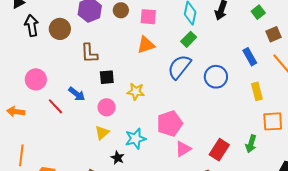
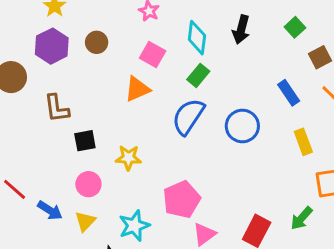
pink square: (148, 17) -> (153, 54), moved, turned 30
blue arrow: (77, 94) -> (50, 210), moved
green arrow: (251, 144) -> (302, 218), turned 30

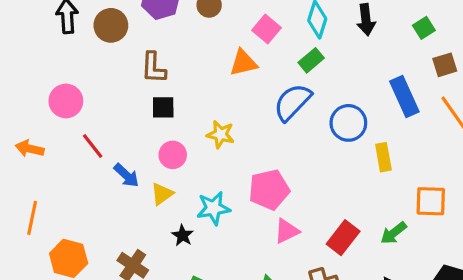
black arrow: (241, 30) -> (366, 20), turned -32
blue rectangle: (289, 93) -> (404, 96), size x1.4
black square: (85, 141) -> (163, 107), moved
yellow rectangle: (303, 142) -> (383, 157), moved

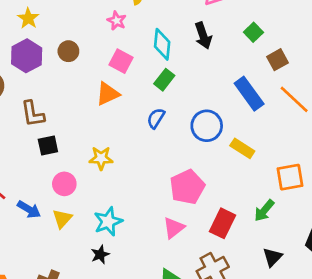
blue semicircle: (292, 102) -> (156, 118), size x0.6
yellow rectangle: (383, 157) -> (242, 148), turned -35
pink pentagon: (269, 190) -> (187, 187), moved
black star: (183, 235) -> (100, 255), moved, turned 30

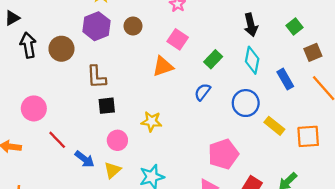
cyan diamond: (162, 44) -> (252, 60), moved
blue rectangle: (249, 94) -> (285, 79), size x0.7
orange square: (290, 177) -> (308, 136), moved

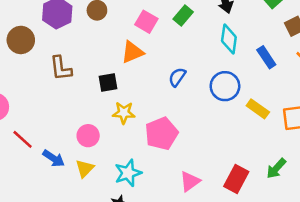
green rectangle: (213, 59) -> (183, 15), moved
black square: (107, 106) -> (108, 83), moved
pink pentagon: (223, 154) -> (162, 134), moved

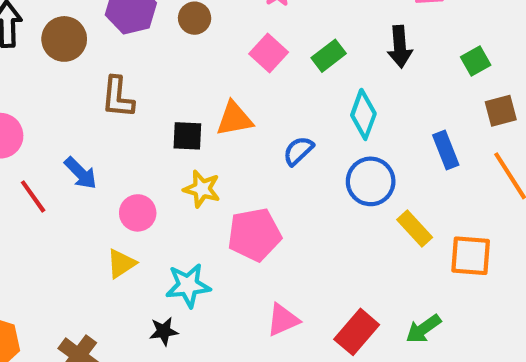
cyan diamond: (229, 39) -> (363, 114), moved
orange triangle: (132, 52) -> (234, 119), moved
blue arrow: (54, 158) -> (81, 173), moved

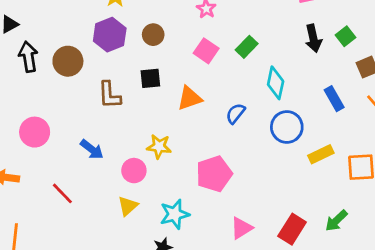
black arrow: (400, 47) -> (313, 38), moved
black square: (187, 136) -> (150, 78), moved
yellow star: (202, 189) -> (159, 146), moved
red line: (33, 196) -> (62, 193), moved
yellow rectangle: (415, 229) -> (321, 154), turned -65

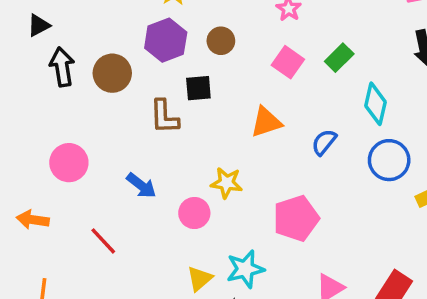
black square: (150, 78) -> (198, 88), moved
yellow triangle: (128, 206) -> (200, 279), moved

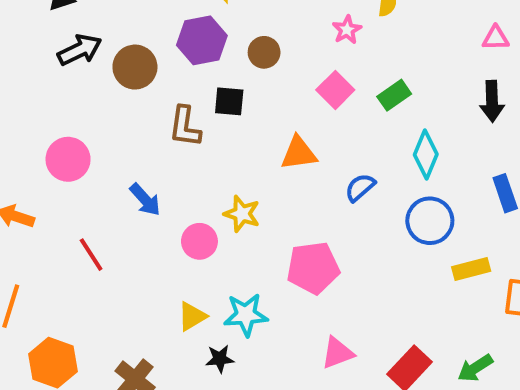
black arrow: (62, 67) -> (80, 50), turned 63

